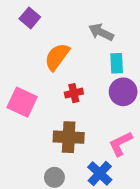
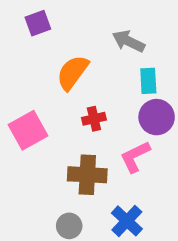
purple square: (30, 18) -> (38, 23), turned 30
pink square: (22, 102) -> (28, 130), turned 36
pink L-shape: (121, 144) -> (135, 157), moved

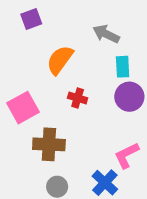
red cross: (94, 119) -> (78, 98), turned 30
pink L-shape: (135, 157) -> (127, 155), moved
brown cross: (87, 175) -> (49, 144), moved

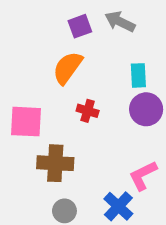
purple square: (31, 19) -> (80, 26), moved
gray arrow: (106, 34) -> (120, 22), moved
pink square: (23, 108) -> (26, 122), turned 32

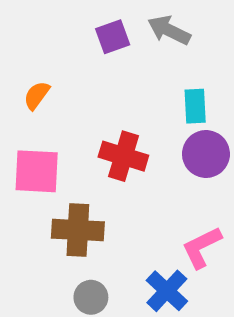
orange semicircle: (68, 68) -> (37, 95), moved, size x0.6
red cross: (88, 111) -> (123, 156), size x1.5

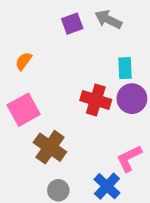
red cross: (123, 156) -> (96, 100), moved
pink square: (37, 171) -> (24, 110), turned -32
brown cross: (78, 230) -> (50, 147), turned 32

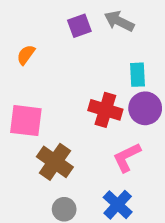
orange semicircle: (24, 61) -> (26, 55), moved
pink square: (24, 110) -> (26, 121), turned 36
pink L-shape: (129, 158) -> (127, 157), moved

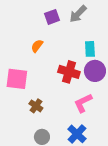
gray arrow: (119, 21) -> (78, 14), turned -72
orange semicircle: (26, 55) -> (37, 46), moved
brown cross: (55, 162) -> (36, 106), size x0.6

